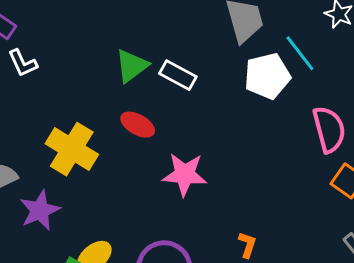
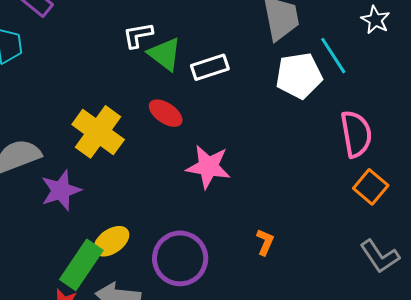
white L-shape: (23, 63) -> (138, 35), moved, turned 100
green triangle: (132, 66) -> (165, 54), turned -51
white rectangle: (178, 75) -> (210, 67), turned -51

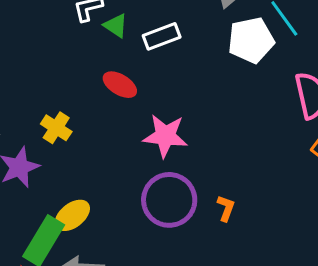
green triangle: (165, 54) -> (116, 26), size x0.7
yellow cross: (98, 132) -> (56, 128), moved, size x0.6
purple circle: (180, 258) -> (169, 200), moved

